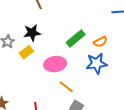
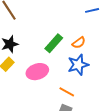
orange line: (66, 87) -> (67, 92), moved

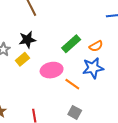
orange line: (67, 92) -> (72, 84), moved

